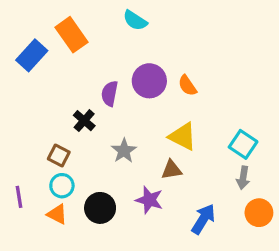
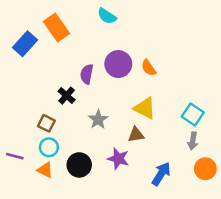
purple line: (19, 197) -> (15, 156), turned -66

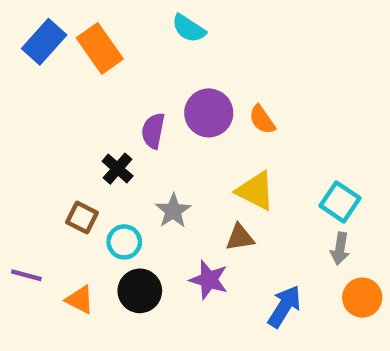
blue rectangle: (25, 44) -> (44, 42), moved
cyan circle: (49, 147) -> (124, 242), moved

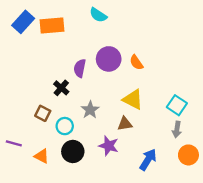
orange rectangle: (100, 48) -> (52, 25), turned -60

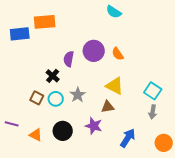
cyan semicircle: (98, 15) -> (114, 12), moved
blue rectangle: (23, 22) -> (20, 34), moved, turned 42
cyan circle: (65, 126) -> (56, 99), moved
orange circle: (188, 155) -> (164, 143), moved

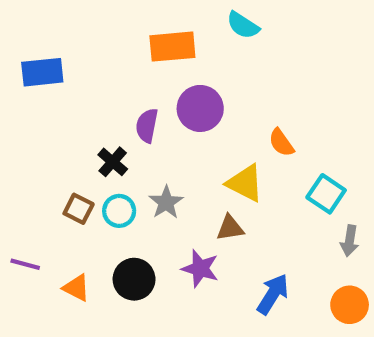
orange rectangle: (45, 22) -> (172, 47), moved
orange semicircle: (118, 54) -> (281, 143), moved
gray arrow: (153, 112) -> (350, 241), moved

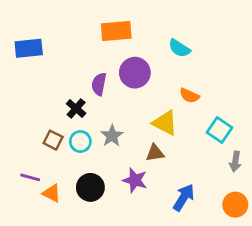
cyan semicircle: (243, 25) -> (179, 48), moved
orange semicircle: (281, 143) -> (189, 96), turned -30
purple line: (25, 264) -> (30, 177), moved

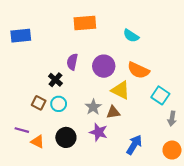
purple circle: (135, 73) -> (104, 66), moved
orange semicircle: (189, 96) -> (138, 70), size x1.5
gray star: (112, 136) -> (93, 107), moved

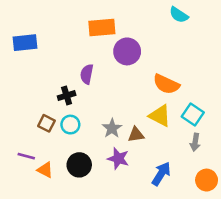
cyan semicircle: (131, 36) -> (179, 15), moved
purple circle: (104, 66) -> (127, 51), moved
black cross: (55, 80) -> (67, 96), turned 32
yellow triangle: (121, 90) -> (160, 116), moved
gray arrow: (172, 119) -> (195, 142), moved

